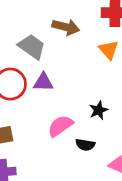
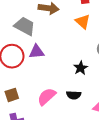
pink semicircle: (60, 126) -> (47, 97), moved

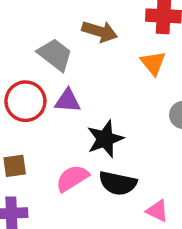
black star: (81, 68) -> (105, 139), moved, size x1.5
black semicircle: (74, 95) -> (118, 183), size x1.5

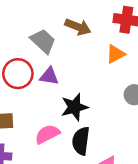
orange triangle: (153, 63) -> (115, 54), turned 36
black semicircle: (118, 183) -> (81, 141), turned 80

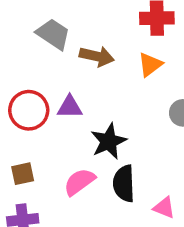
brown arrow: (78, 27) -> (97, 56), moved
gray trapezoid: (43, 41) -> (53, 34), moved

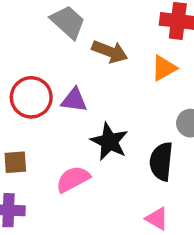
black star: (109, 141) -> (109, 142), turned -30
black semicircle: (124, 184) -> (161, 161), moved

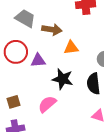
orange triangle: (164, 68) -> (71, 48), moved, turned 35
red circle: (31, 97) -> (16, 52), moved

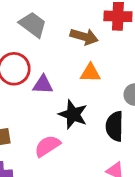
brown arrow: (52, 30) -> (84, 37), moved

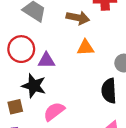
black star: (73, 114) -> (34, 86), moved

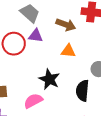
purple triangle: (46, 60) -> (36, 36), moved
black star: (34, 86) -> (49, 79), moved

